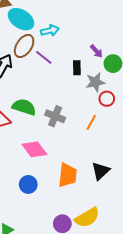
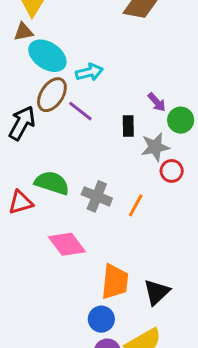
orange line: (91, 122) -> (136, 205), moved
black triangle: (101, 171) -> (157, 292), moved
blue circle: (28, 184) -> (101, 319), moved

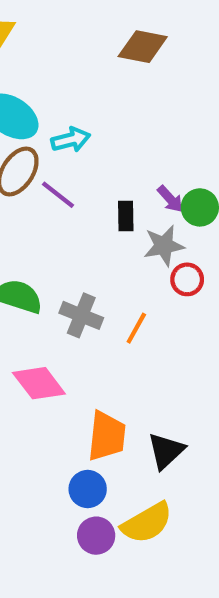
purple arrow: (157, 102) -> (170, 199), moved

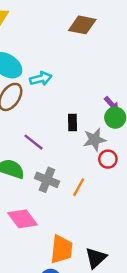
purple line: (58, 195) -> (34, 142), moved
purple arrow: (170, 199) -> (112, 104), moved

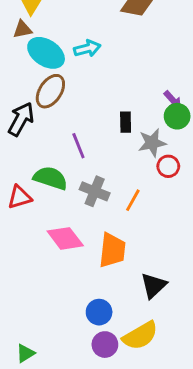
cyan arrow: (41, 79) -> (87, 48), moved
purple line: (34, 142) -> (78, 146), turned 30
orange trapezoid: (62, 249) -> (112, 250), moved

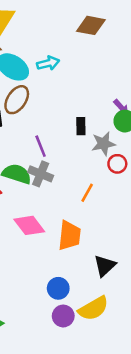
gray cross: (95, 191) -> (41, 174), moved

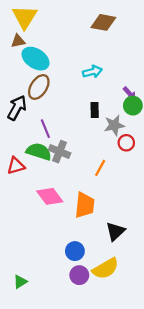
cyan arrow: (48, 63) -> (92, 72), moved
purple line: (41, 146) -> (45, 129), moved

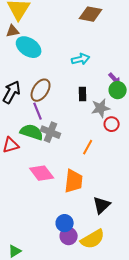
brown ellipse: (39, 87) -> (41, 90), moved
purple circle: (79, 275) -> (69, 236), moved

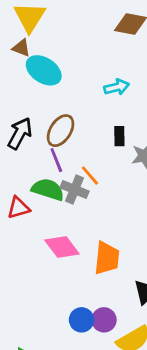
brown triangle: (13, 31) -> (21, 48), turned 32
orange line: (88, 147) -> (90, 175), moved, turned -70
blue circle: (65, 223) -> (82, 320), moved
purple circle: (69, 236) -> (104, 320), moved

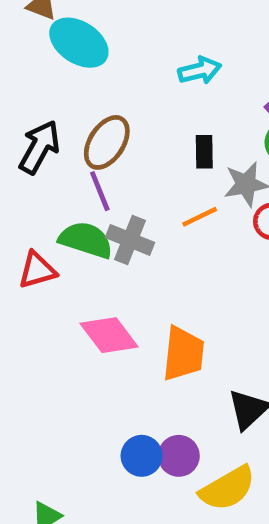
orange line: (90, 175) -> (200, 217), moved, turned -75

